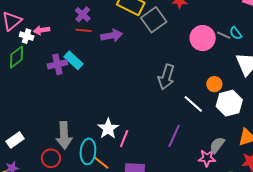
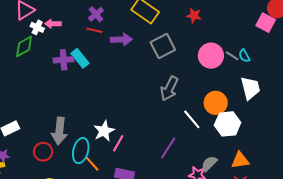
gray square: (154, 20) -> (163, 46), moved
orange circle: (214, 84) -> (216, 103), size x1.5

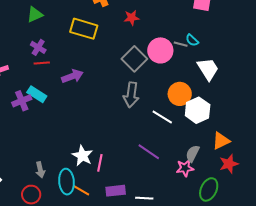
purple arrow: (121, 40) -> (72, 76), moved
gray square: (163, 46) -> (134, 59), moved
gray arrow: (59, 131) -> (40, 170), size x0.6
purple line: (168, 148) -> (149, 152), turned -70

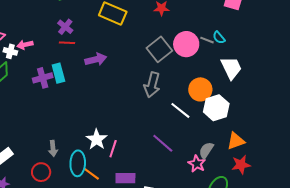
cyan rectangle: (37, 94) -> (58, 73), turned 36
pink star: (185, 168) -> (197, 164), turned 30

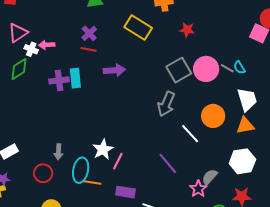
white hexagon: (216, 108) -> (242, 161), moved
orange triangle: (236, 141) -> (245, 125), moved
orange line: (91, 174) -> (92, 183), turned -36

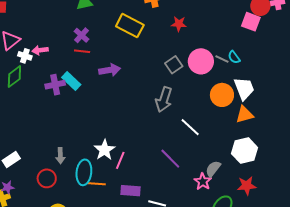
gray square: (179, 70) -> (174, 65), size x0.7
cyan rectangle: (75, 78) -> (71, 81), turned -36
orange circle: (213, 116) -> (222, 95), moved

